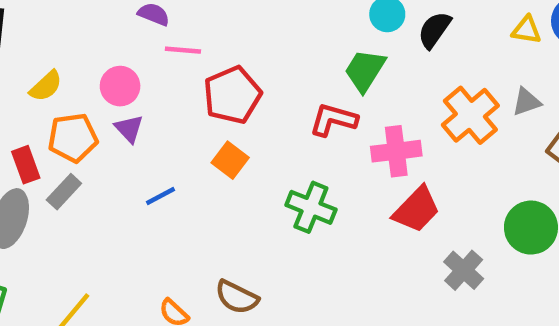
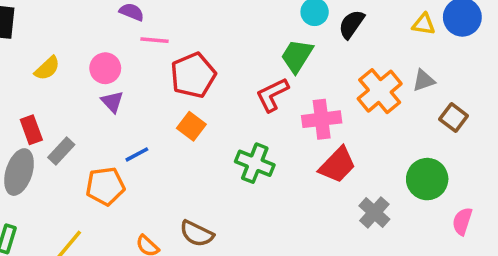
red L-shape: (333, 120) -> (272, 95), turned -42
orange pentagon: (73, 138) -> (105, 186), moved

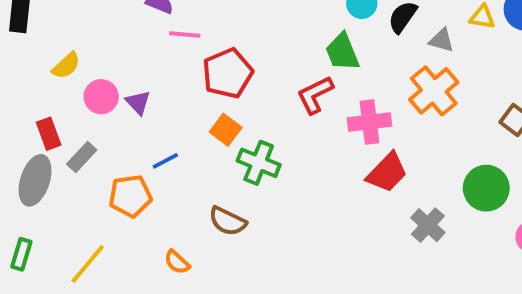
green trapezoid: (297, 56) -> (342, 52), turned -54
pink circle: (105, 68) -> (101, 97), moved
gray triangle: (424, 81) -> (442, 40), moved, turned 35
green cross: (255, 163) -> (259, 163), moved
brown semicircle: (197, 234) -> (228, 221), moved

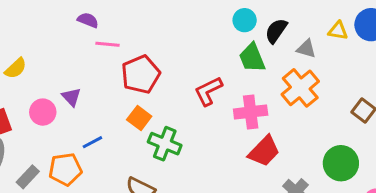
green trapezoid: (342, 52) -> (252, 58), moved
pink circle: (101, 97) -> (43, 112), moved
gray rectangle: (82, 157) -> (28, 177), moved

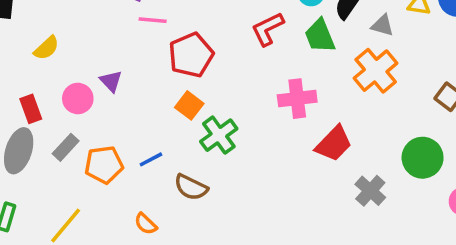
red L-shape: (208, 91) -> (268, 29), moved
pink cross: (251, 112) -> (297, 99), moved
blue line: (92, 142) -> (151, 159), moved
green cross: (165, 144) -> (219, 135), turned 32
gray rectangle: (28, 177) -> (66, 147), moved

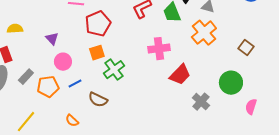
yellow semicircle: (46, 48) -> (15, 29), moved, turned -140
pink circle: (78, 99) -> (63, 62), moved
orange square: (189, 105) -> (97, 53), turned 35

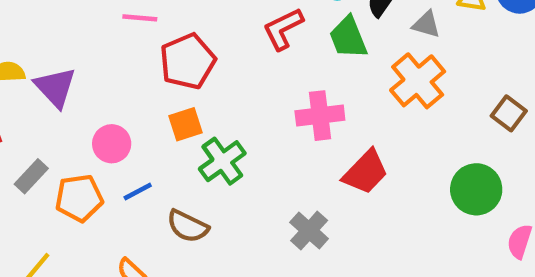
purple triangle: (52, 39) -> (55, 87), moved, size x1.5
gray cross: (201, 102) -> (309, 231), moved

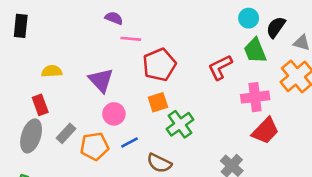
red L-shape: (283, 29) -> (220, 67), moved
purple triangle: (55, 87) -> (101, 80), moved
pink cross: (320, 116) -> (255, 97), moved

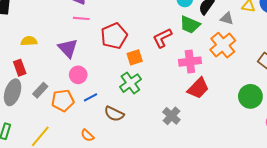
pink line: (131, 39) -> (81, 18), moved
green trapezoid: (255, 50) -> (190, 25), turned -45
orange square: (158, 102) -> (135, 57), moved

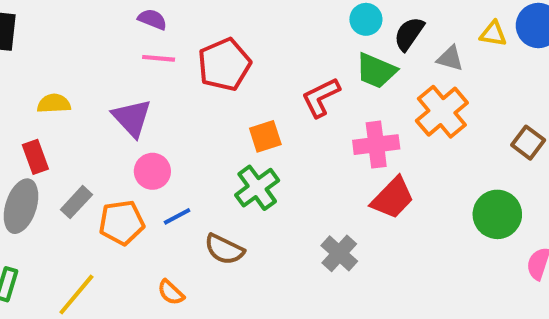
red pentagon: (114, 36) -> (224, 65), moved

